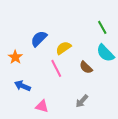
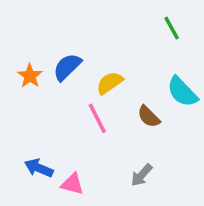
green line: (102, 27) -> (172, 28), moved
orange star: (15, 57) -> (30, 76), moved
blue arrow: (22, 86) -> (39, 168), moved

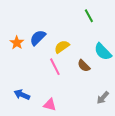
green line: (172, 28) -> (89, 16), moved
gray arrow: (142, 175) -> (103, 98), moved
pink triangle: (72, 184) -> (50, 105), moved

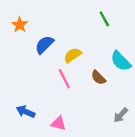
orange star: (17, 43) -> (20, 25), moved

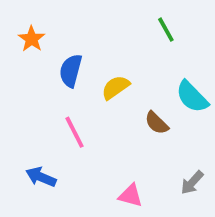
blue semicircle: (44, 45) -> (71, 71), turned -30
pink line: (64, 79) -> (74, 132), moved
pink triangle: (58, 123) -> (130, 196), moved

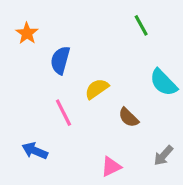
yellow semicircle: (116, 87) -> (97, 89), moved
brown semicircle: (157, 123) -> (129, 117), moved
pink triangle: (130, 196) -> (111, 167), turned -40

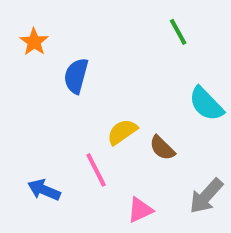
yellow semicircle: (97, 89) -> (122, 132), moved
pink line: (63, 113) -> (96, 170), moved
gray arrow: (163, 156) -> (206, 196), size x1.4

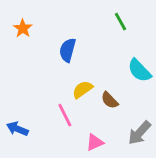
blue semicircle: (76, 76) -> (68, 50), moved
blue arrow: (44, 190) -> (17, 129), moved

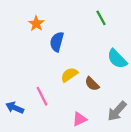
orange star: (23, 28) -> (36, 24), moved
pink line: (65, 115) -> (42, 96), moved

